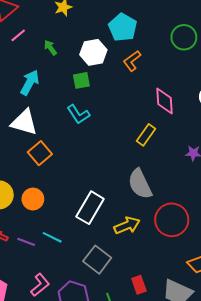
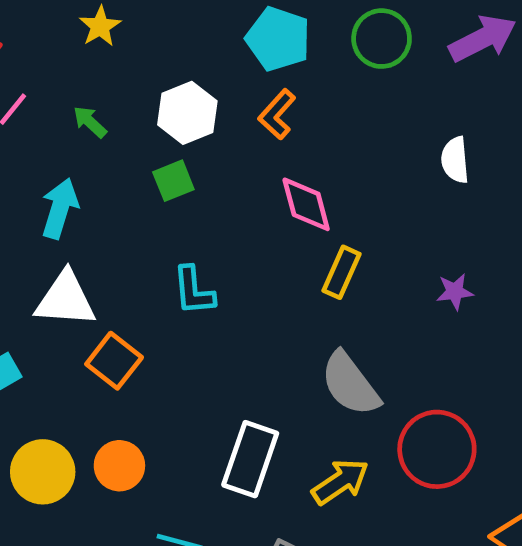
cyan pentagon: (123, 27) -> (278, 39), moved
pink diamond: (165, 101) -> (306, 204), moved
cyan L-shape: (78, 114) -> (194, 291), moved, turned 40

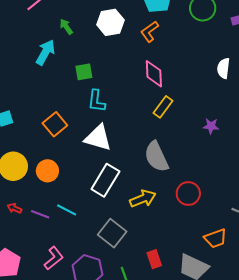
green arrow: (90, 122) -> (66, 27), moved
green square: (173, 181) -> (84, 72), moved
white triangle: (65, 299) -> (98, 138), moved
red circle: (437, 449) -> (188, 194), size x0.7

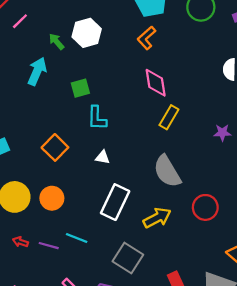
white hexagon: (110, 22) -> (87, 33), moved
white triangle: (98, 138) -> (103, 157), size x0.5

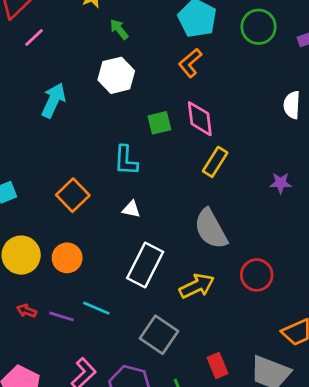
white hexagon: (87, 33) -> (116, 75), moved
green arrow: (57, 42) -> (119, 29), moved
green square: (80, 88) -> (159, 123), moved

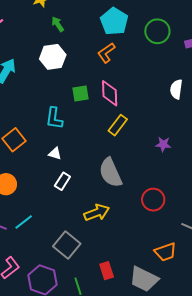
white rectangle: (145, 265) -> (62, 181), moved, size x0.6
red circle: (257, 275) -> (153, 200), moved
cyan line: (96, 308) -> (24, 222), turned -66

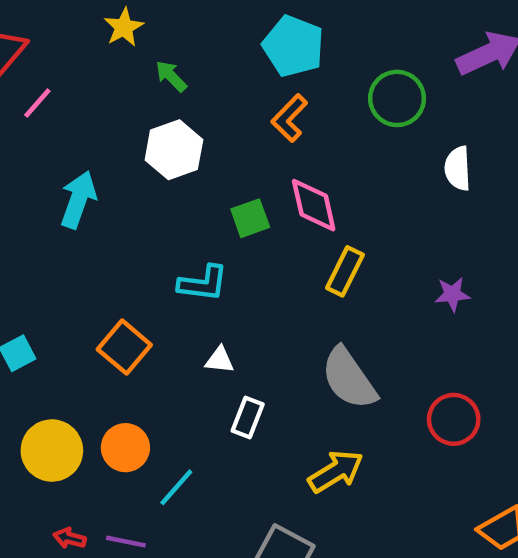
green circle: (157, 31) -> (397, 98), moved
cyan L-shape: (54, 118) -> (203, 283), turned -80
cyan line: (24, 222) -> (176, 487), moved

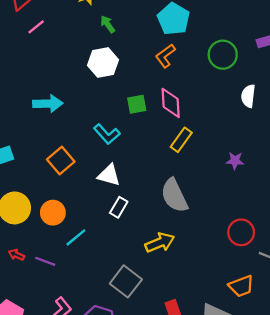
cyan arrow: (78, 200) -> (48, 104), moved, turned 60
cyan L-shape: (203, 283) -> (107, 134), turned 32
white triangle: (220, 360) -> (109, 175), size x1.5
red circle: (454, 419) -> (241, 232), moved

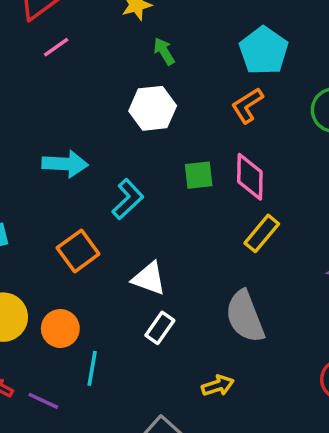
cyan L-shape: (107, 134) -> (128, 199), moved, turned -96
cyan line: (76, 237) -> (92, 368), turned -45
yellow arrow: (160, 243) -> (218, 386), size x0.7

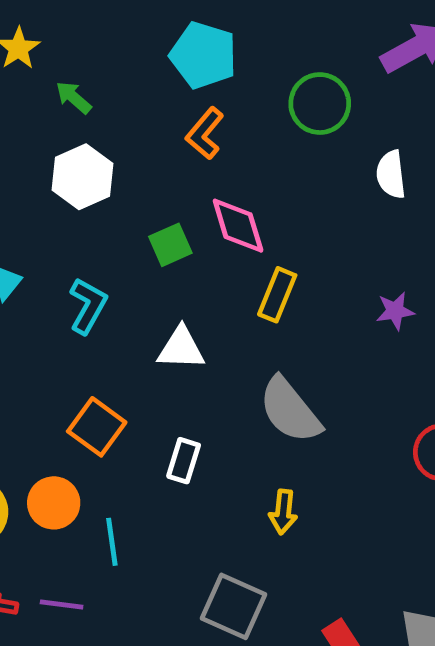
orange square: (78, 251) -> (97, 427), moved
white triangle: (149, 278) -> (181, 348), moved
yellow arrow: (218, 386) -> (283, 512), turned 132

